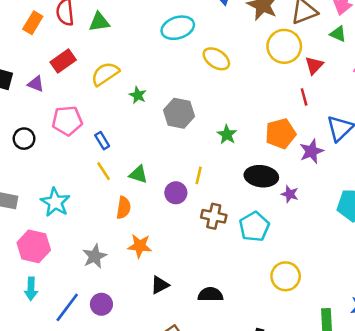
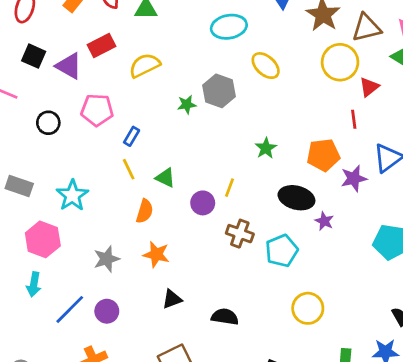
purple triangle: (36, 84) -> (69, 66), size x1.5
green star: (138, 95) -> (187, 105), moved, turned 30
gray hexagon: (179, 113) -> (219, 91), moved
blue rectangle: (102, 141) -> (132, 136), turned 54

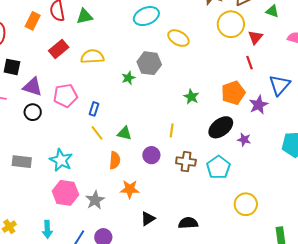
yellow semicircle: (145, 65) -> (92, 57), turned 35
purple triangle: (69, 66) -> (33, 87), moved
black ellipse: (296, 198) -> (221, 127), turned -40
purple circle: (203, 203) -> (151, 155), moved
pink hexagon: (43, 239) -> (65, 193), moved

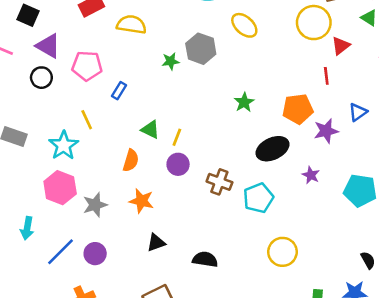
blue triangle: (280, 85) -> (358, 112), size x0.7
yellow line: (172, 130) -> (177, 137), moved
yellow line: (97, 133) -> (87, 120), moved
purple star: (244, 140) -> (311, 175), moved

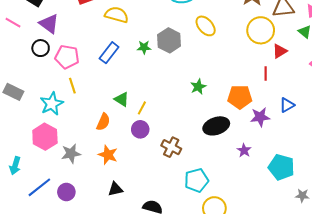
pink pentagon: (87, 66) -> (67, 57), moved
blue rectangle: (119, 91) -> (109, 53), moved, size x1.5
cyan pentagon: (258, 198) -> (196, 180), moved

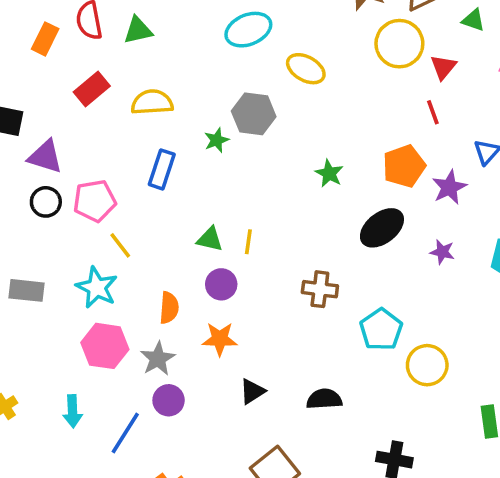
orange semicircle: (103, 122) -> (169, 308), moved
purple circle: (140, 129) -> (221, 284), moved
purple circle: (66, 192) -> (169, 400), moved

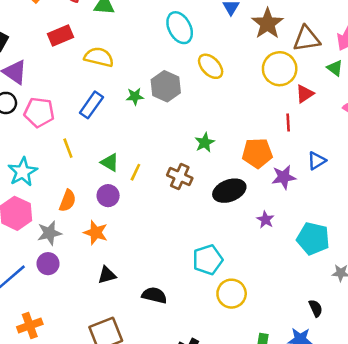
cyan ellipse: (248, 30) -> (180, 28), turned 68
yellow line: (120, 245) -> (68, 148), moved
brown cross: (320, 289) -> (180, 177), moved

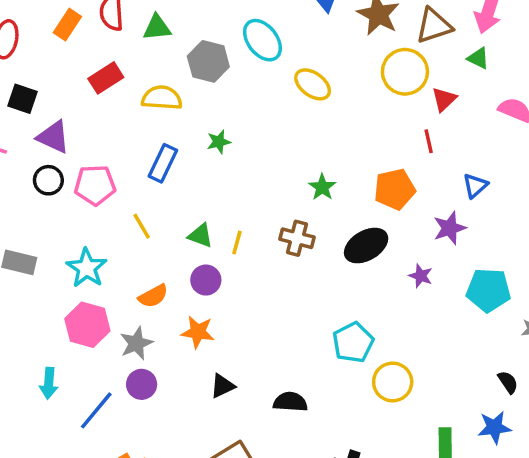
gray hexagon: (166, 86) -> (208, 61), moved
purple star: (284, 177) -> (450, 228), moved
orange semicircle: (68, 201) -> (153, 296), turned 50

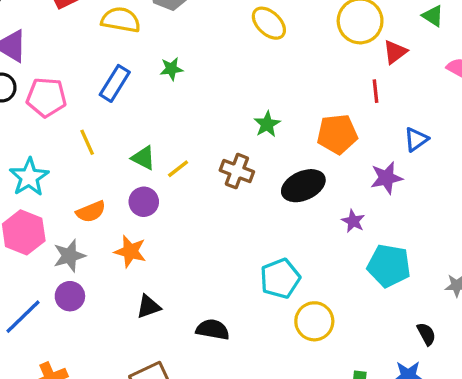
yellow line: (237, 243) -> (178, 169), turned 30
cyan pentagon: (488, 290) -> (389, 266), moved

